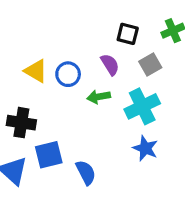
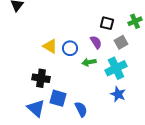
blue square: (49, 155) -> (58, 98), turned 30

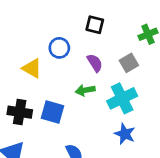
black square: (107, 23) -> (95, 25), moved
blue circle: (70, 48) -> (59, 48), moved
blue square: (58, 98) -> (52, 112), moved

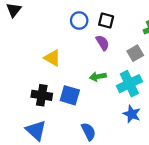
blue circle: (59, 48) -> (79, 21), moved
purple semicircle: (95, 63) -> (103, 43), moved

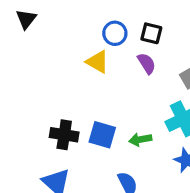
yellow triangle: (52, 58) -> (97, 62), moved
green arrow: (98, 77) -> (140, 139), moved

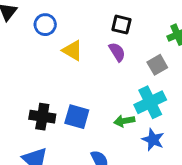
blue circle: (115, 33) -> (45, 25), moved
green arrow: (140, 139) -> (124, 121), moved

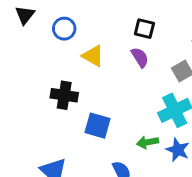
black cross: (42, 117) -> (64, 95), moved
green arrow: (124, 121) -> (147, 142), moved

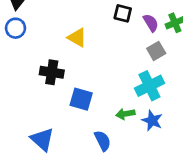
blue circle: (64, 29) -> (16, 28), moved
purple semicircle: (140, 57) -> (151, 23), moved

